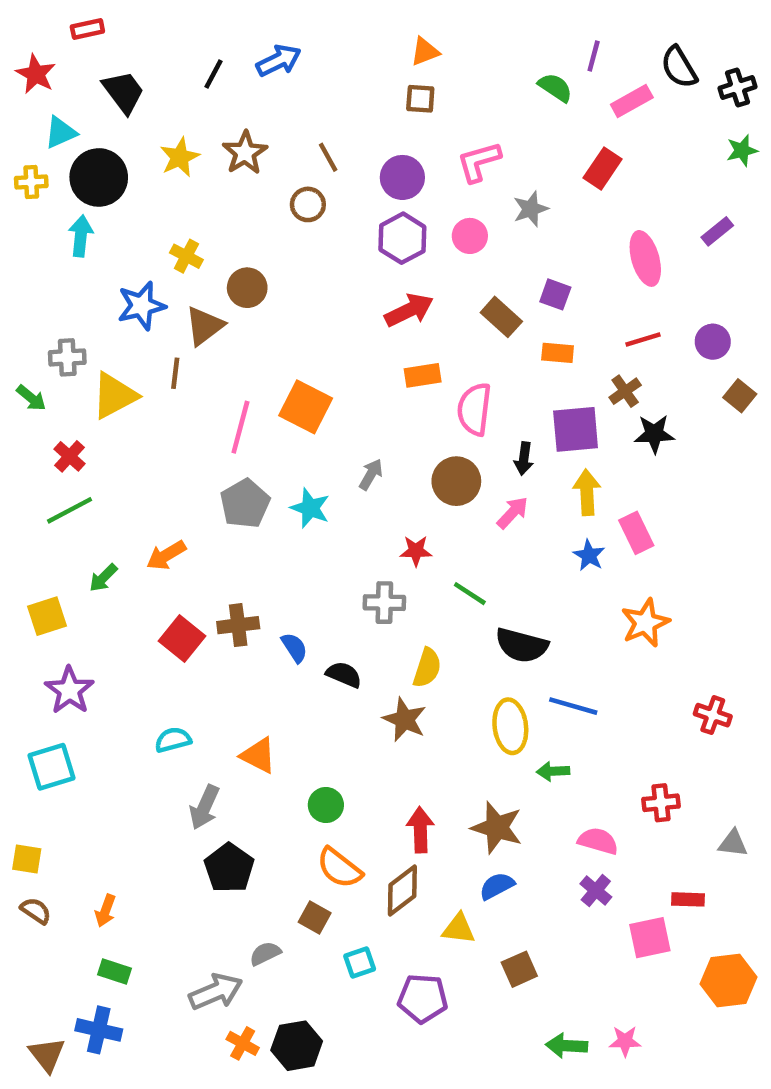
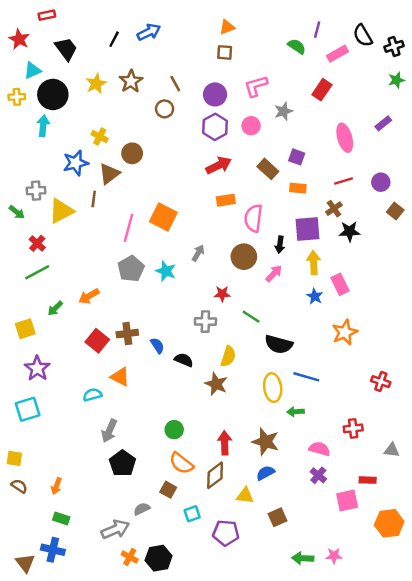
orange triangle: (258, 756) -> (120, 377), moved

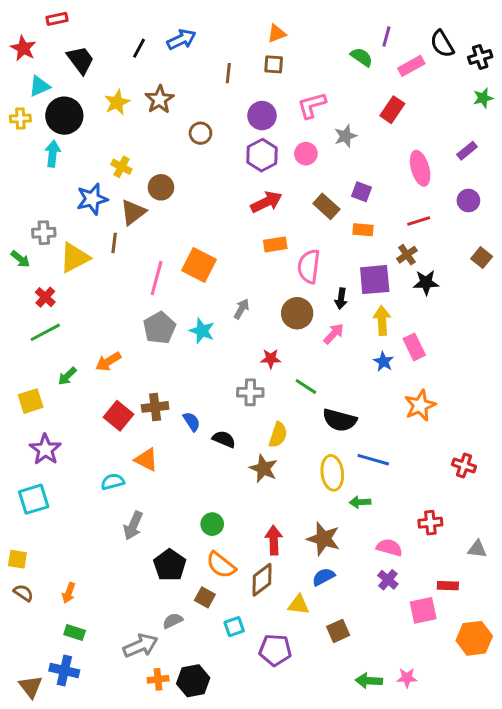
brown line: (175, 84) -> (228, 73), moved, turned 35
purple circle: (381, 182) -> (468, 200), moved
black pentagon: (123, 463) -> (170, 565), moved
orange cross: (130, 557) -> (158, 679), turned -35

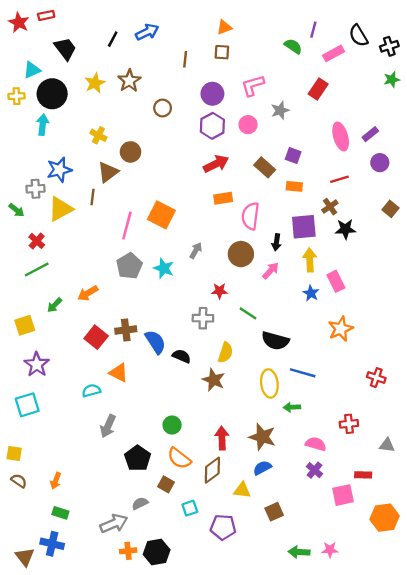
red star: (23, 48) -> (19, 23), moved
purple rectangle: (467, 151) -> (370, 134), moved
blue star: (92, 199) -> (59, 170), moved
blue semicircle: (192, 422) -> (155, 342), size x1.5

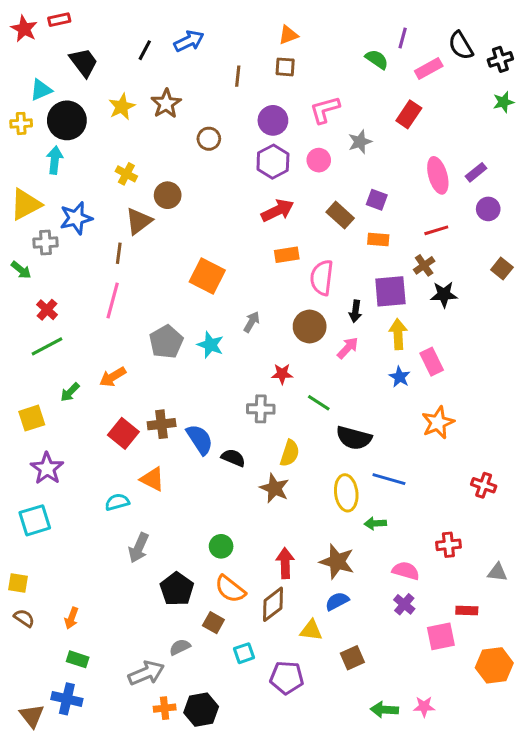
yellow triangle: (60, 209) -> (26, 204), moved
pink line: (127, 226) -> (113, 301), moved

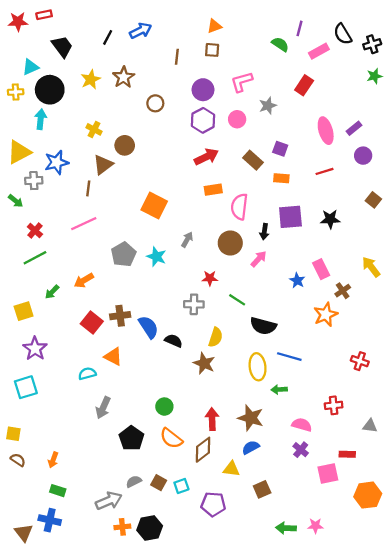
red star: (24, 29) -> (18, 22), turned -30
brown cross: (424, 265) -> (343, 291), moved
pink line: (113, 301) -> (84, 224), turned 50
yellow arrow: (398, 334) -> (371, 267), moved, turned -35
brown square: (213, 623) -> (159, 483), moved

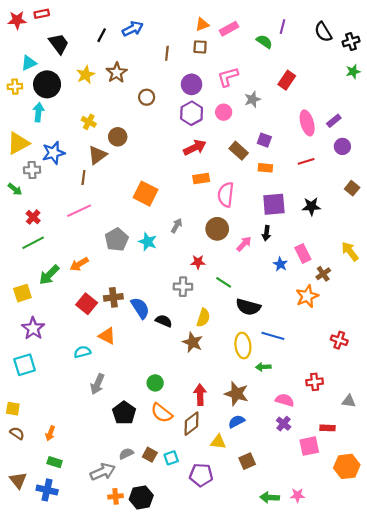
pink rectangle: (319, 51) -> (229, 29), moved
black arrow: (264, 232) -> (266, 233), moved
green arrow: (52, 292) -> (49, 275), size x1.5
brown triangle: (24, 533) -> (18, 480), moved

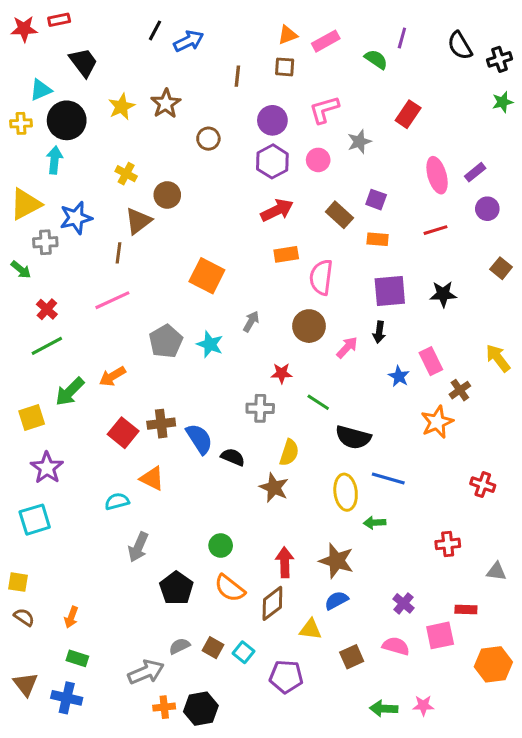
black line: (102, 35) -> (155, 30), moved
pink semicircle: (285, 400) -> (396, 646), moved
cyan square: (171, 458) -> (243, 652), turned -32

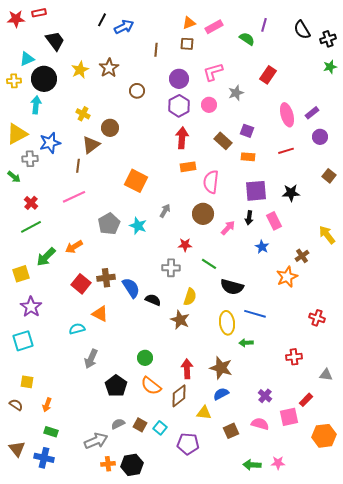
red arrow: (277, 210) -> (182, 138), turned -60
pink rectangle: (431, 361) -> (274, 221), moved
yellow square: (18, 582) -> (27, 382), moved
red rectangle: (466, 610) -> (306, 400), turned -48

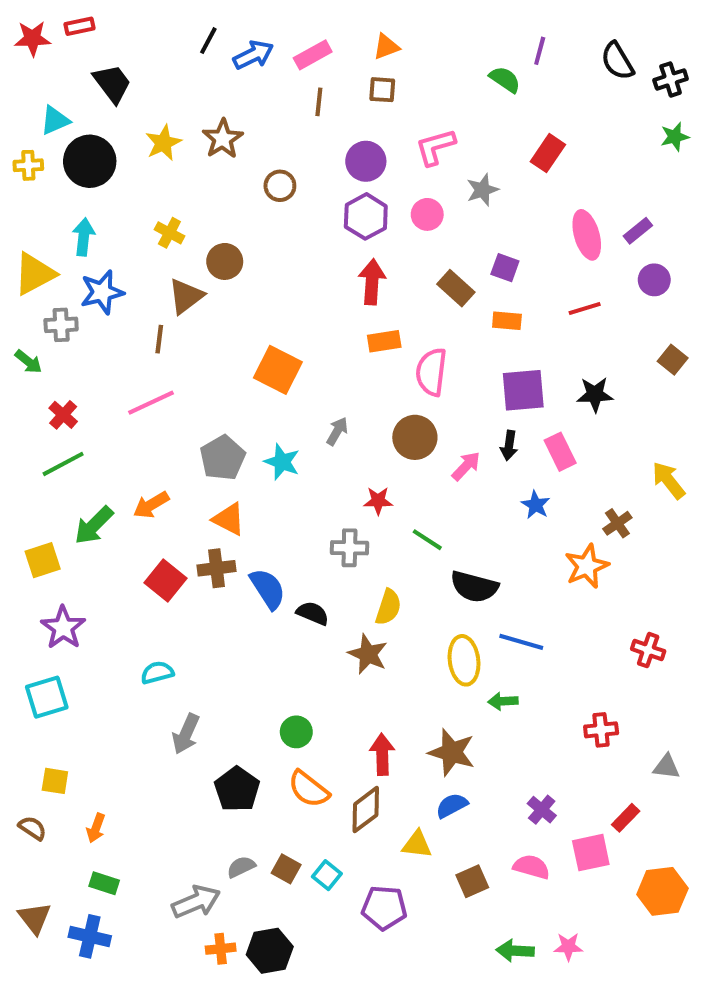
pink rectangle: (214, 27) -> (313, 55), moved
cyan arrow: (36, 105) -> (84, 237), moved
orange triangle: (100, 314) -> (229, 519), moved

